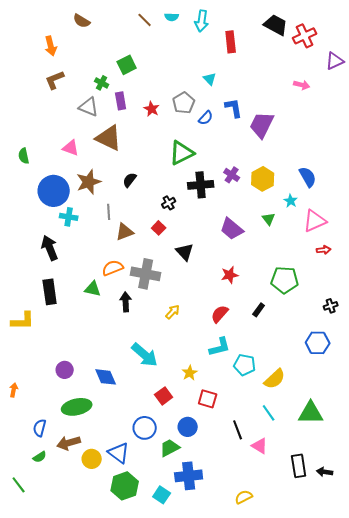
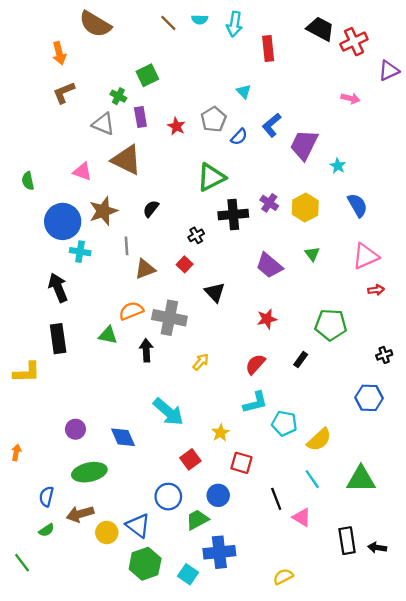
brown semicircle: (82, 21) -> (95, 24), size x1.6
blue L-shape: (234, 108) -> (272, 125), turned -120
cyan star: (291, 201) -> (338, 166), moved

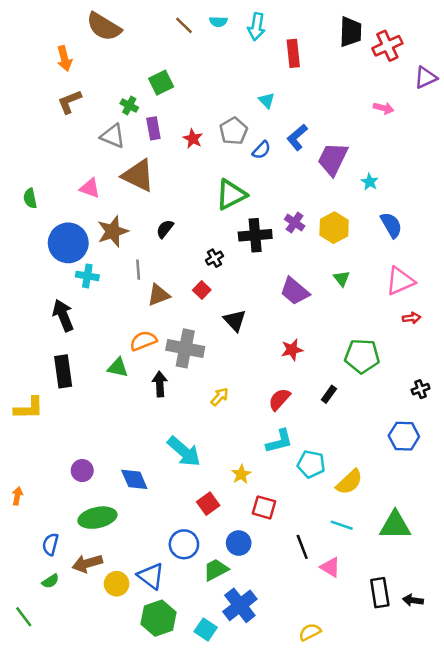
black trapezoid: (320, 29) -> (351, 32), turned 64
cyan line: (312, 479) -> (342, 525), turned -36
blue cross: (219, 552) -> (240, 605), turned -32

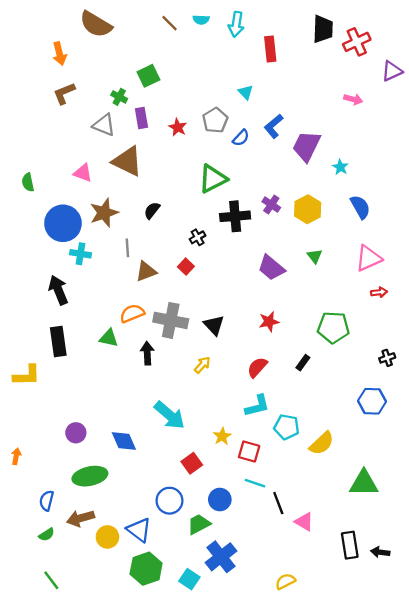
black triangle: (235, 320) -> (214, 325), moved
red square: (264, 507) -> (249, 452), moved
cyan line: (342, 525) -> (255, 483), moved
green line: (24, 617) -> (51, 580), moved

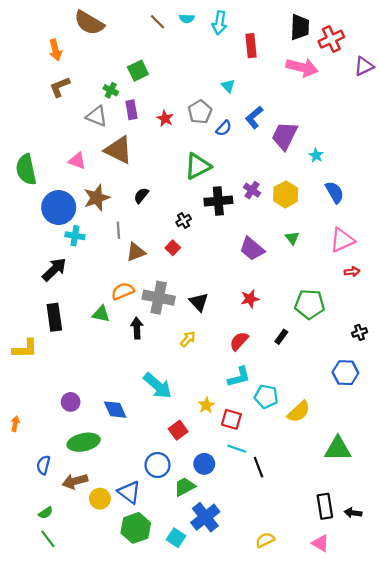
pink arrow: (353, 99) -> (302, 67), moved, size x1.8
green semicircle: (28, 182) -> (26, 169), size x1.8
black arrow: (58, 290) -> (54, 269), turned 68
pink triangle: (304, 522) -> (320, 543), moved
green semicircle: (47, 535) -> (46, 513), moved

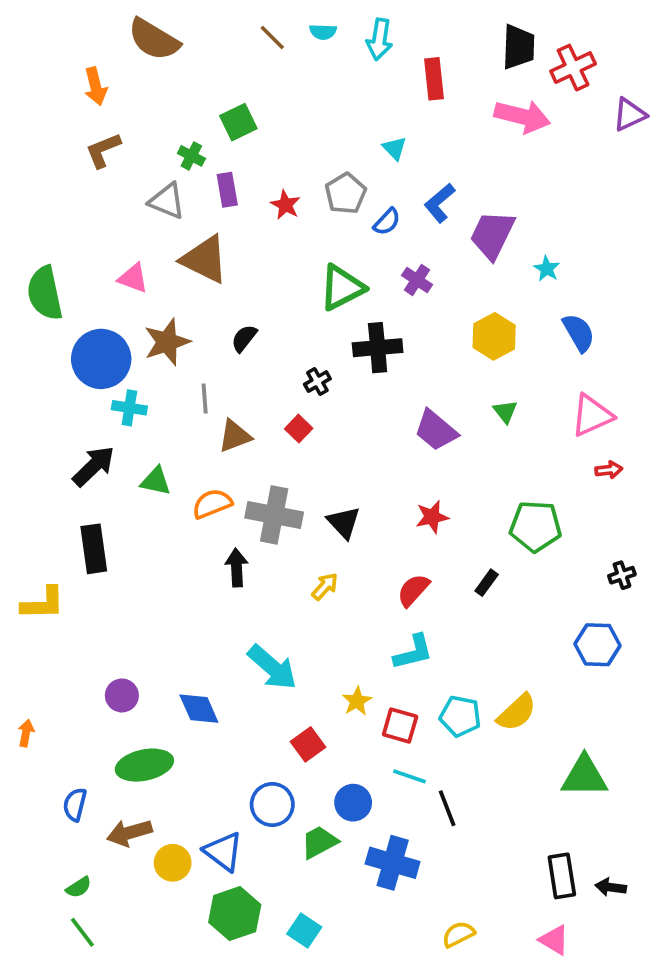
purple cross: (252, 190) -> (417, 280), moved
green triangle: (101, 314) -> (156, 481), moved
cyan pentagon: (266, 397) -> (460, 716), moved
blue cross: (205, 517) -> (393, 863), moved, turned -36

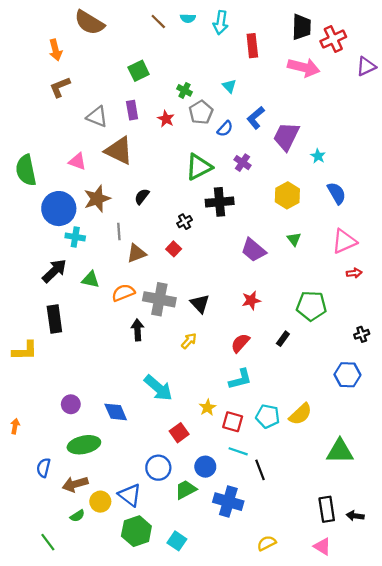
green cross: (191, 156) -> (185, 90), moved
green semicircle: (79, 887) -> (77, 516), moved

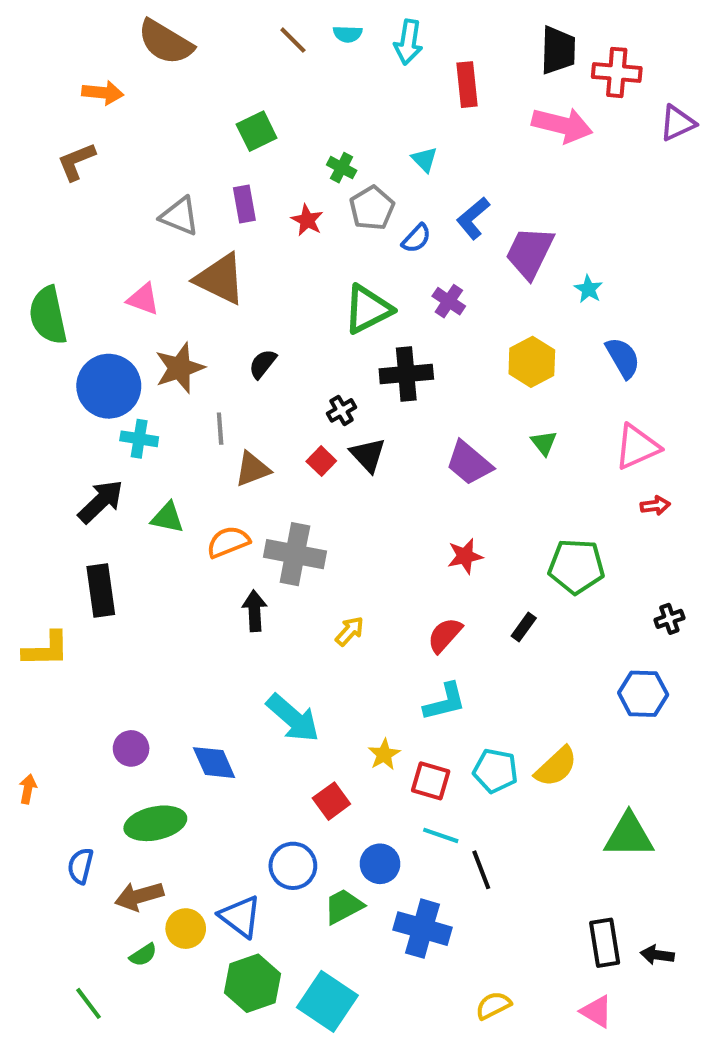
red cross: (333, 39) -> (617, 72), turned 30
orange arrow: (55, 50) -> (103, 93), turned -70
brown L-shape: (60, 87) -> (76, 161), moved
black triangle: (200, 304) -> (368, 455), moved
cyan square: (177, 541) -> (327, 1001), size x1.6

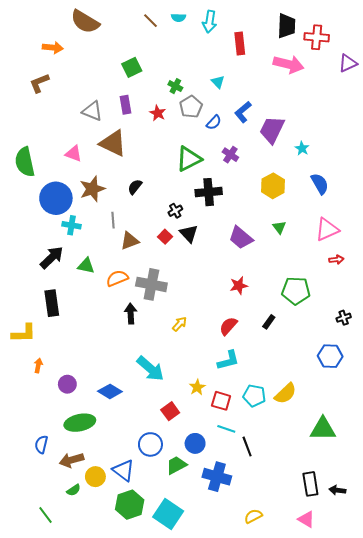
blue diamond: (214, 763) -> (110, 391), turned -35
orange arrow: (28, 789) -> (38, 365), moved

